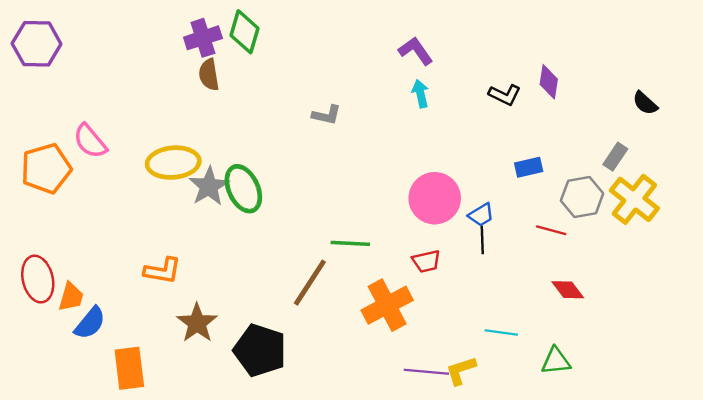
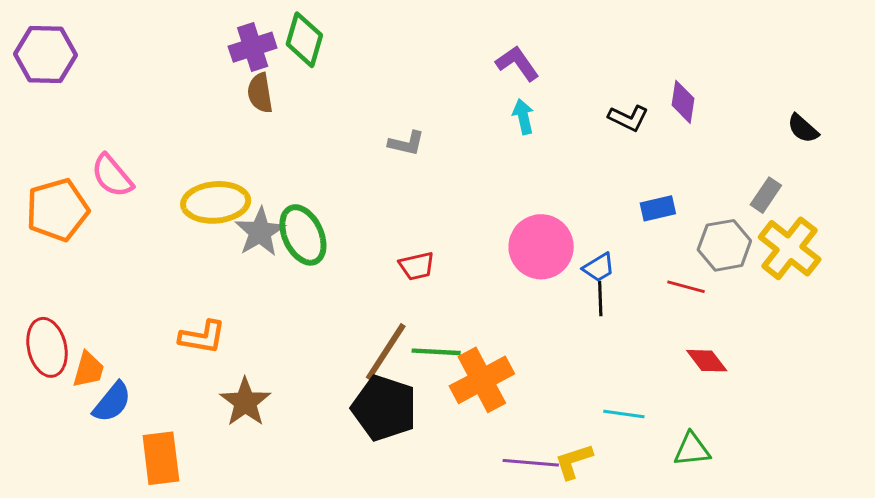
green line: (350, 243) -> (436, 352), moved
red trapezoid: (426, 261) -> (417, 266), moved
black pentagon: (260, 350) -> (384, 408), moved

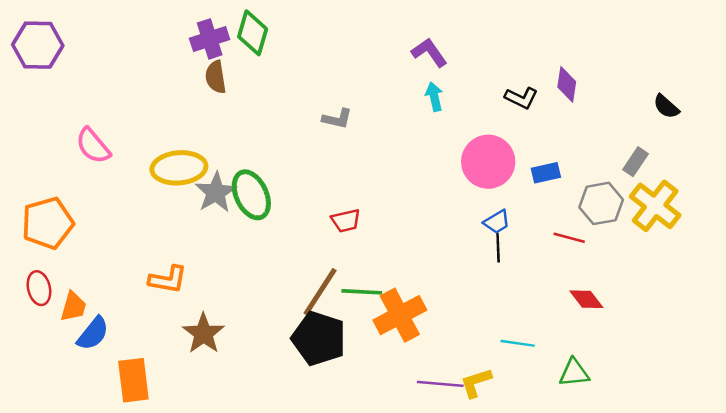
orange pentagon: (57, 210) -> (48, 223), moved
pink circle: (541, 247) -> (488, 162), moved
red ellipse: (47, 347) -> (39, 288), size x0.7

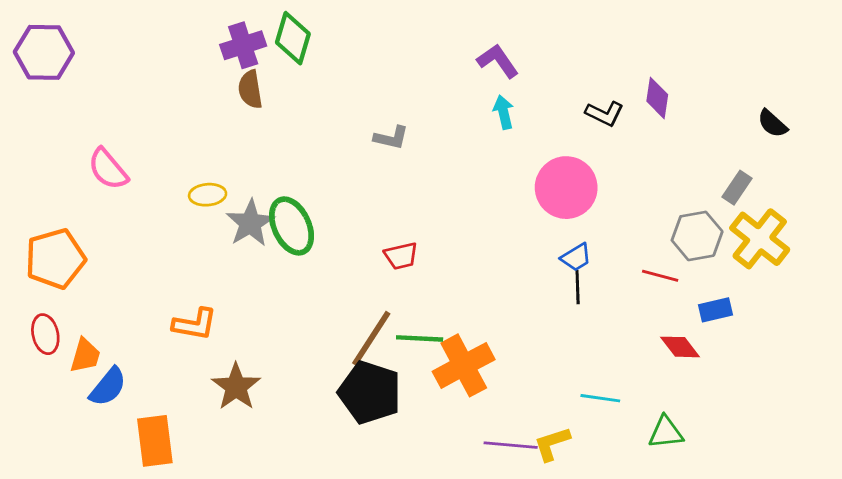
yellow ellipse: (179, 168) -> (208, 195), size x0.6
blue rectangle: (546, 173) -> (716, 310), moved

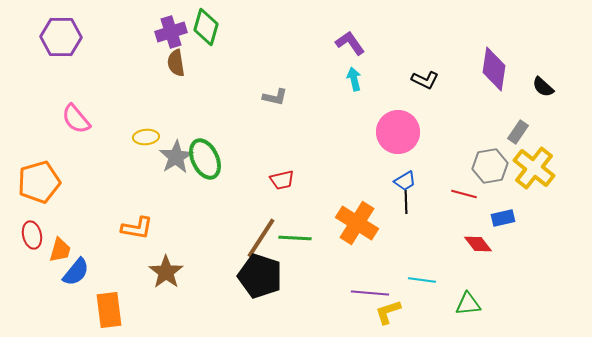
purple hexagon: (44, 52) -> (61, 37), moved
purple diamond: (657, 98) -> (494, 69), moved, size x1.5
orange cross: (464, 365) -> (357, 223), moved, turned -30
purple line: (511, 445) -> (370, 293), moved

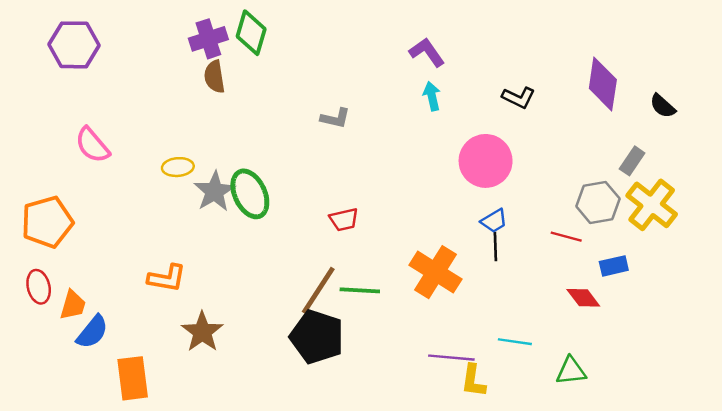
yellow L-shape: (388, 312) -> (473, 381), turned -64

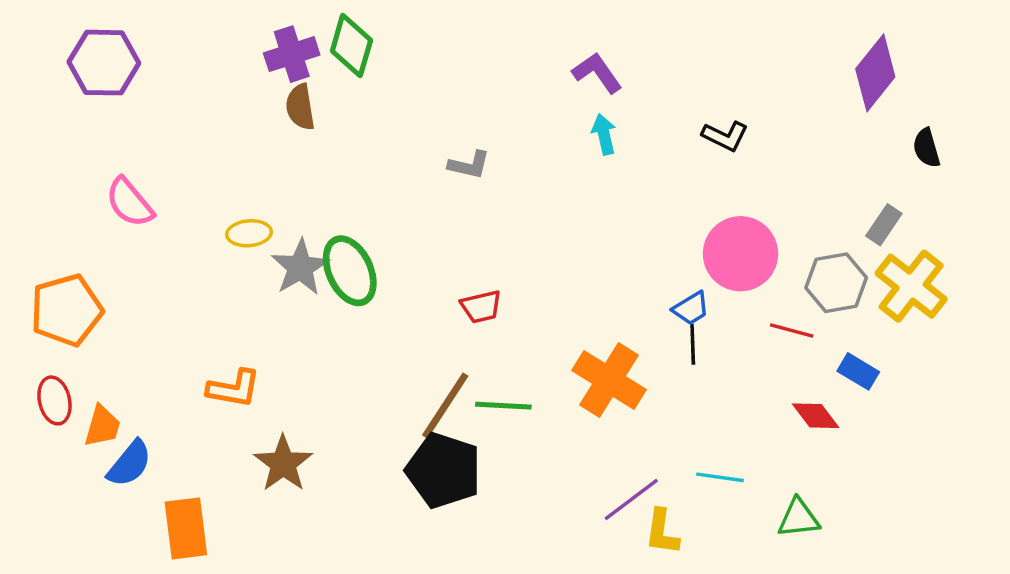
purple diamond: (603, 84) -> (875, 73), moved, turned 30
black semicircle: (663, 106) -> (927, 148), turned 32
pink circle: (486, 161) -> (740, 254), moved
blue rectangle: (614, 266) -> (858, 371), turned 44
purple line: (451, 358) -> (631, 499), turned -42

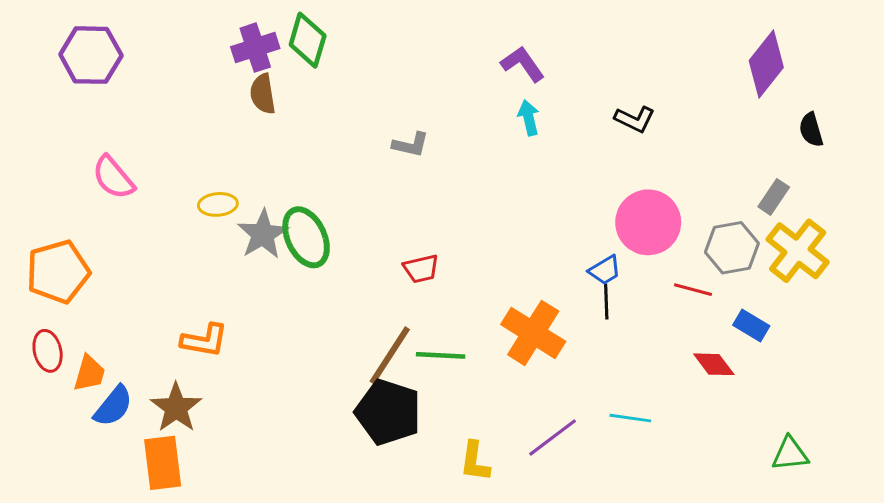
brown star: (283, 464) -> (176, 408), moved
green triangle: (799, 518) -> (790, 454), moved
yellow L-shape: (662, 532) -> (475, 461), moved

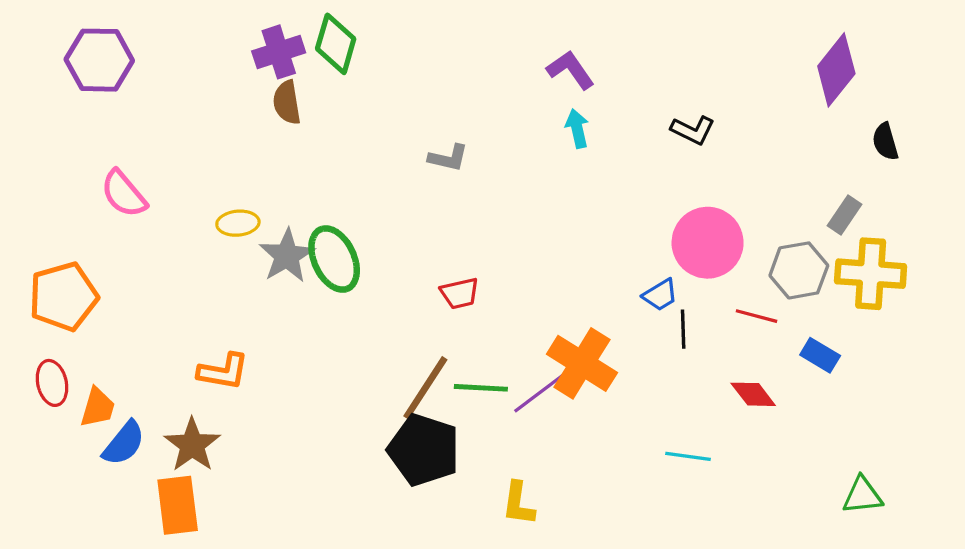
yellow cross: (798, 251) -> (871, 274), turned -34
black line: (606, 302) -> (683, 329), moved
red diamond: (714, 364) -> (753, 394), moved
purple line: (553, 438) -> (540, 393), moved

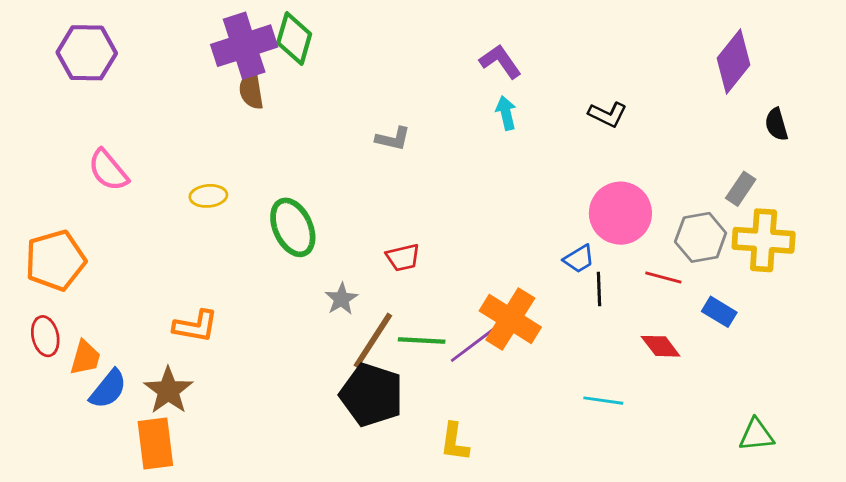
purple cross: (279, 52) -> (244, 46), size x1.4
gray star: (287, 256) -> (341, 299), moved, size x0.7

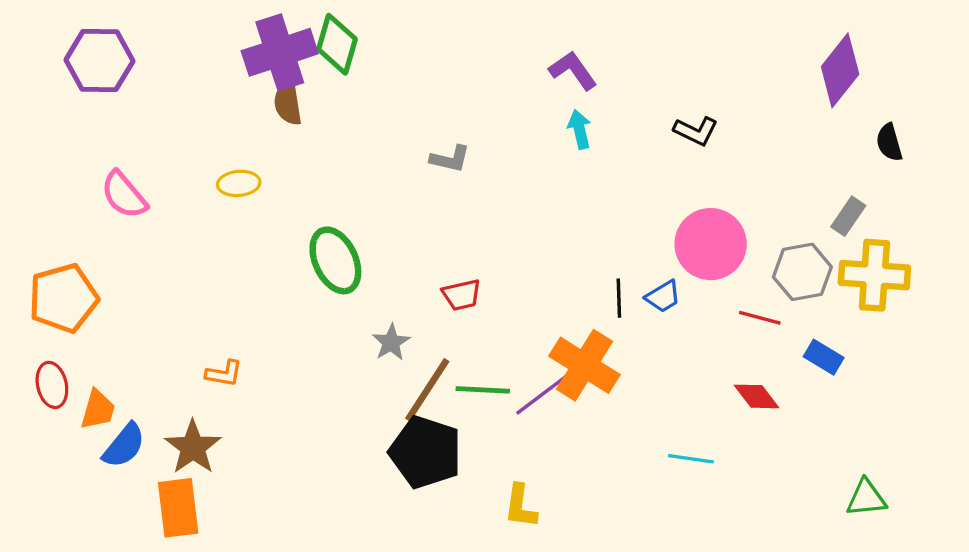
yellow ellipse: (208, 196) -> (239, 183), moved
black line: (599, 289) -> (619, 298), moved
orange L-shape: (195, 326) -> (224, 373), size x0.7

